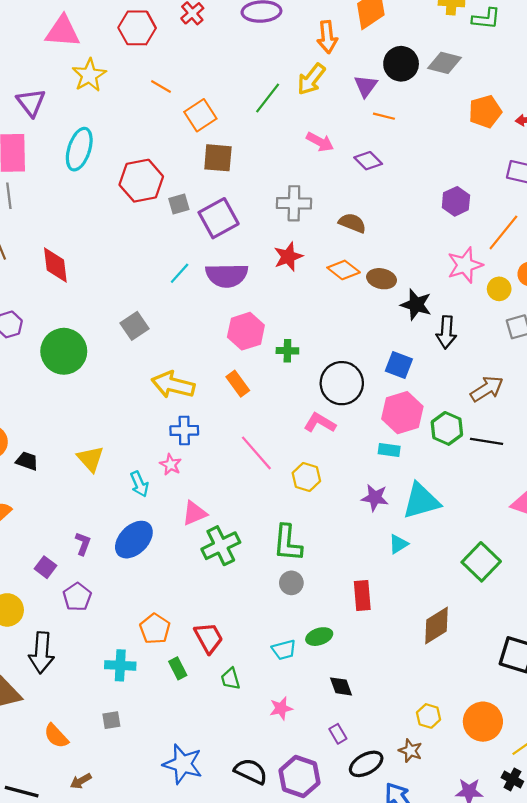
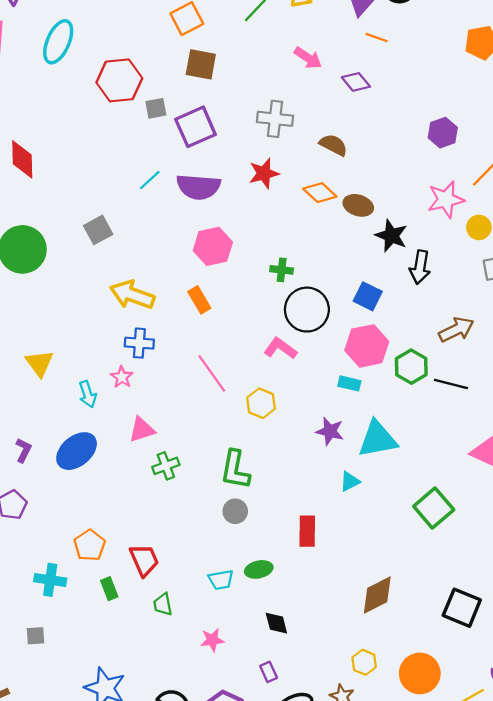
green cross: (287, 351) -> (282, 270), moved
green cross: (221, 546) -> (166, 466), size x0.7
brown diamond: (436, 625) -> (377, 595), moved

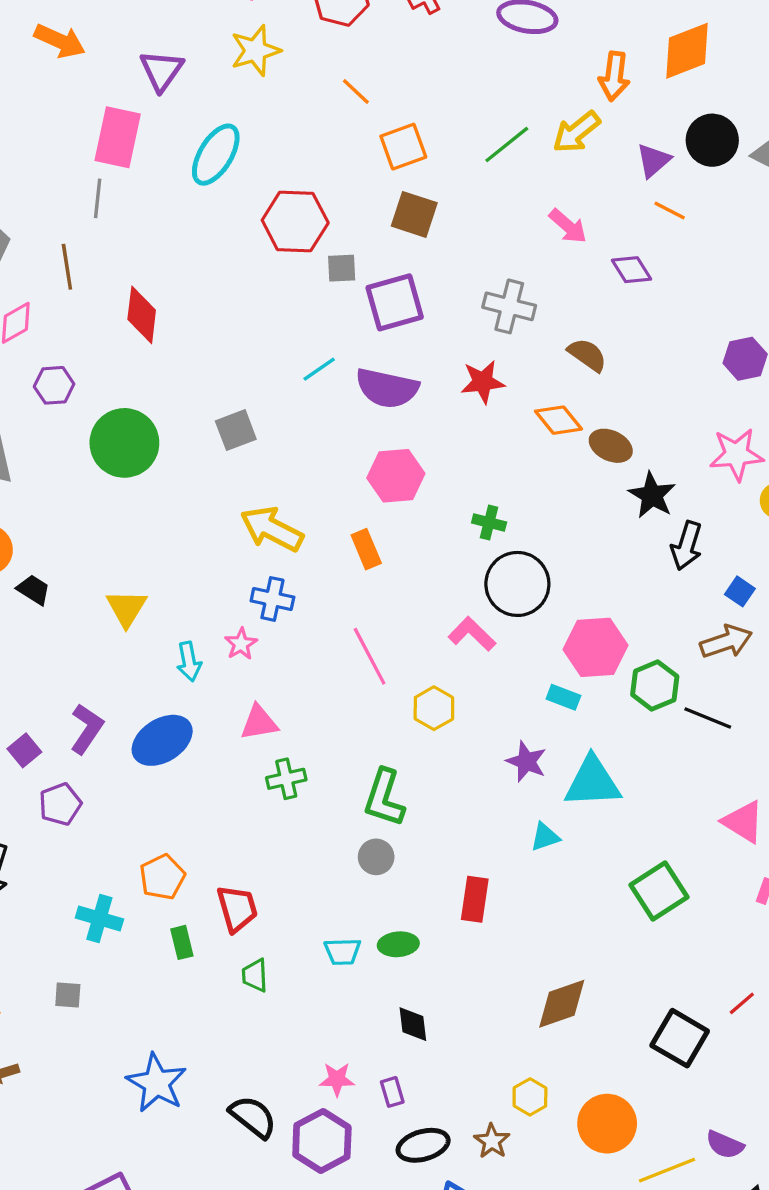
blue square: (368, 296) -> (740, 591), moved, size x0.7
purple L-shape: (23, 450) -> (87, 729), size x1.4
pink star: (212, 640) -> (337, 1079), moved

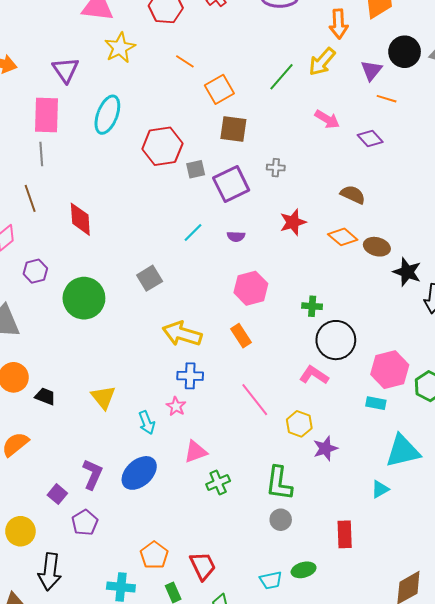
gray cross: (509, 306) -> (276, 168), moved, size x0.6
purple semicircle: (387, 388) -> (236, 236), size x0.5
purple star: (526, 762) -> (325, 448), moved, turned -30

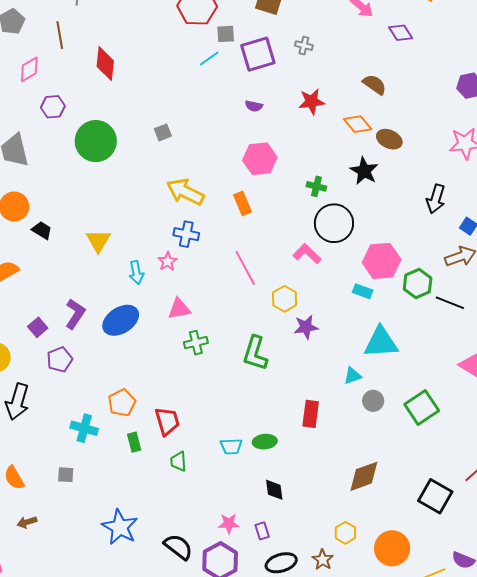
cyan line: (193, 232) -> (209, 59), moved
black star: (407, 272) -> (364, 171), moved
gray square: (150, 278) -> (163, 132), size x0.7
gray circle: (281, 520) -> (373, 401), moved

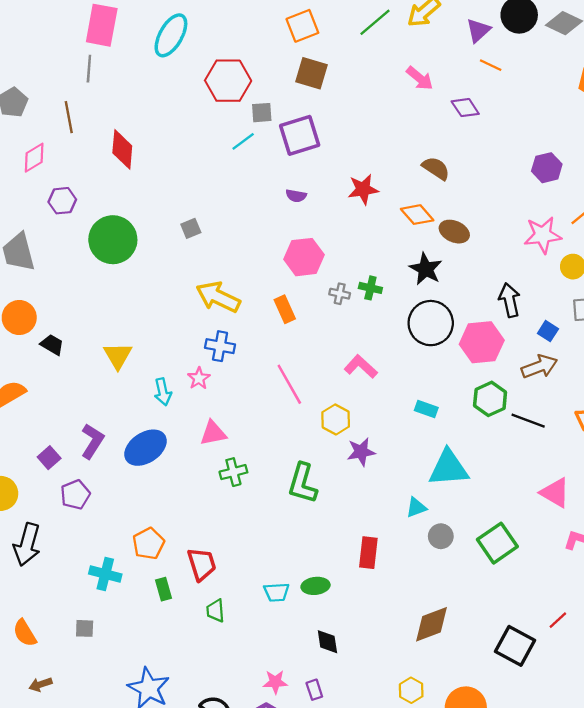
gray cross: (304, 46) -> (340, 294), moved
black arrow: (436, 199) -> (510, 300), turned 152
black circle: (334, 223) -> (431, 323), moved
pink hexagon: (382, 261) -> (482, 342), moved

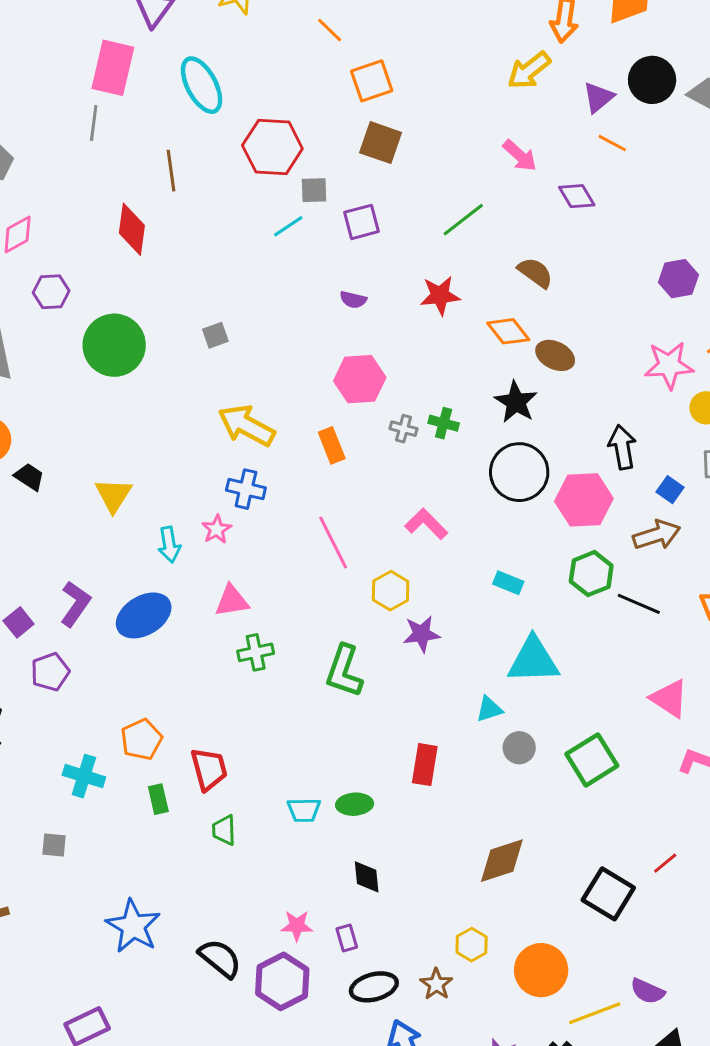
green line: (375, 22) -> (463, 220), moved
cyan ellipse: (171, 35) -> (202, 85), turned -60
brown line: (69, 117) -> (171, 171), moved
purple square: (300, 135) -> (361, 222), size x0.7

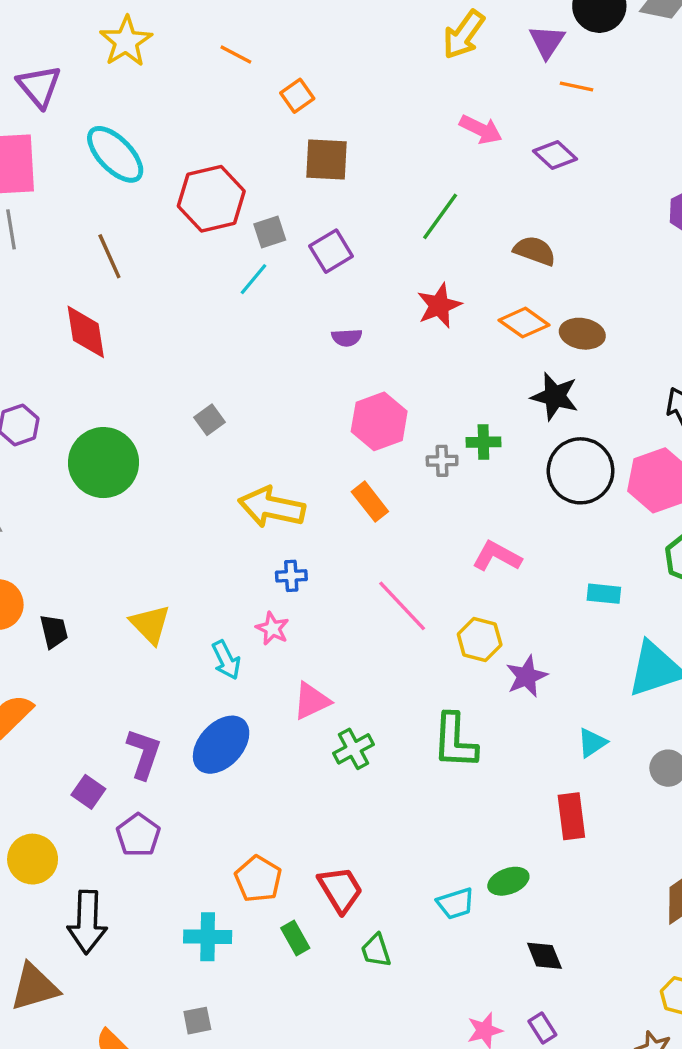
orange square: (372, 81) -> (297, 96), size x0.7
black trapezoid: (29, 477) -> (54, 631), turned 60
blue cross: (246, 489) -> (291, 576), size x0.7
cyan triangle: (489, 709) -> (592, 743), moved

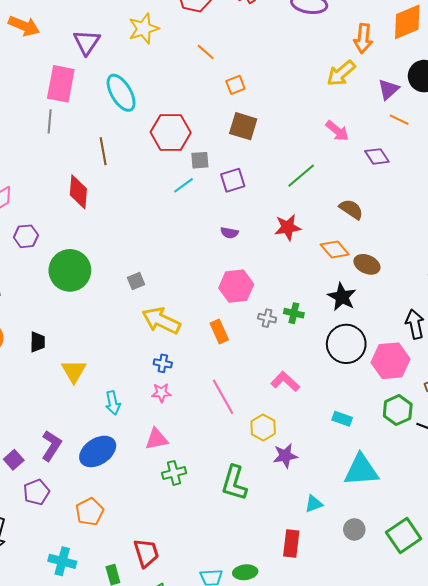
gray square: (210, 420) -> (136, 281), moved
pink star: (272, 629) -> (161, 393), moved, turned 30
black trapezoid: (54, 631) -> (38, 342), moved
orange pentagon: (258, 879) -> (90, 512), moved

